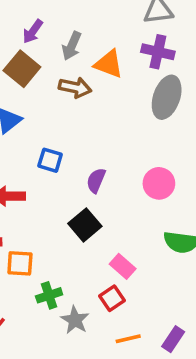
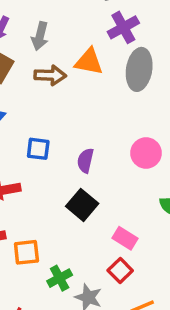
purple cross: (158, 52) -> (123, 27), turned -32
orange triangle: (109, 64) -> (89, 62), moved

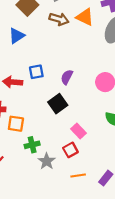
blue square: (38, 149) -> (36, 72), moved, turned -32

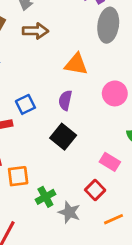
orange triangle: (85, 17) -> (76, 64), moved
pink rectangle: (79, 131) -> (110, 162), moved

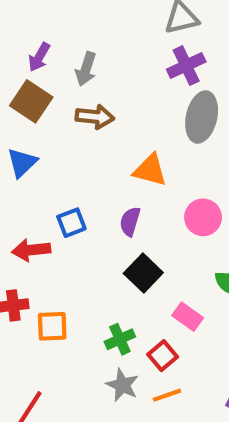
black square: (63, 137) -> (143, 273), moved
green cross: (45, 197) -> (120, 339), moved
orange line: (113, 219) -> (167, 395), moved

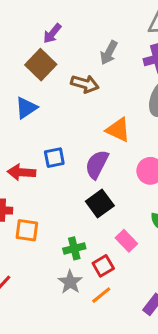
gray arrow: (86, 69) -> (109, 53), moved
purple semicircle: (130, 221) -> (97, 164), size x1.4
orange line: (167, 395) -> (101, 295), turned -30

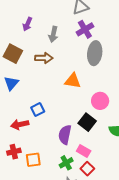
purple arrow: (52, 33) -> (27, 24), moved
purple semicircle: (97, 164) -> (65, 135), moved
black square: (100, 203) -> (87, 122), moved
pink rectangle: (126, 241) -> (84, 151), moved

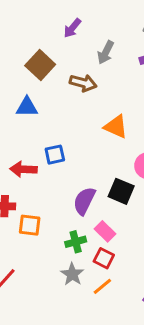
blue triangle: (11, 83) -> (27, 107), turned 35
black square: (87, 122) -> (121, 191), turned -30
red square: (87, 169) -> (104, 258), turned -32

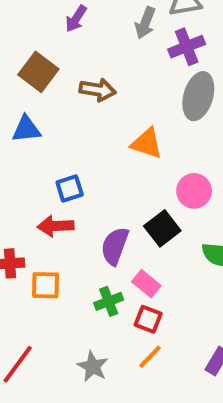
gray arrow: (106, 52) -> (145, 23), moved
red arrow: (23, 169) -> (56, 226), moved
black square: (121, 191) -> (162, 228), turned 35
gray star: (72, 274) -> (93, 366), moved

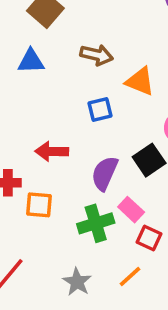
brown arrow: (98, 90) -> (97, 55), moved
blue square: (70, 189) -> (100, 109), moved
green cross: (109, 301) -> (96, 223), size x1.4
red square: (148, 319) -> (149, 238), moved

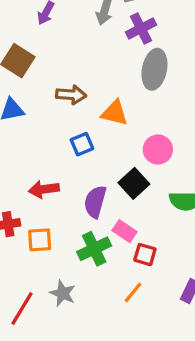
gray star: (77, 282) -> (63, 293), moved

